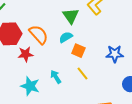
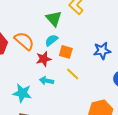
red star: (26, 54) -> (44, 59), moved
cyan arrow: (56, 77) -> (46, 81), turned -40

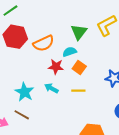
orange semicircle: (24, 41) -> (44, 43), turned 95
yellow line: (73, 74) -> (78, 91), turned -64

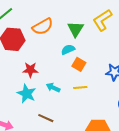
orange semicircle: (44, 43) -> (43, 27), moved
red star: (56, 67) -> (30, 70), moved
brown line: (22, 115) -> (46, 118), moved

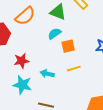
green triangle: (76, 29) -> (58, 12), turned -30
orange square: (79, 64) -> (68, 46), turned -32

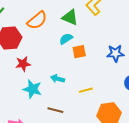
red star: (21, 61) -> (23, 64), moved
yellow line: (74, 69) -> (86, 90), moved

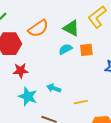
orange square: (79, 52) -> (86, 50), moved

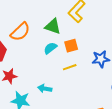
yellow line: (81, 102) -> (70, 67), moved

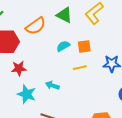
green triangle: (53, 26) -> (64, 15), moved

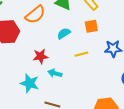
orange square: (84, 46) -> (91, 26), moved
red star: (19, 68) -> (41, 56), moved

